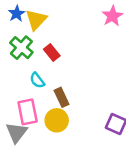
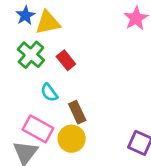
yellow triangle: (36, 20) -> (48, 23), turned 35
pink rectangle: (28, 112) -> (38, 129), turned -50

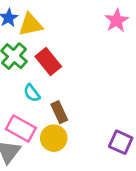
red rectangle: (66, 60) -> (48, 62), size x1.4

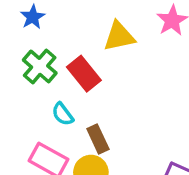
yellow triangle: (30, 25) -> (119, 36), moved

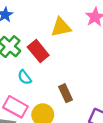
brown rectangle: (98, 139) -> (66, 93), moved

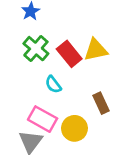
yellow triangle: (61, 27) -> (96, 50), moved

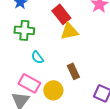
green cross: (36, 49) -> (24, 30), turned -36
red rectangle: (69, 54) -> (61, 14), moved

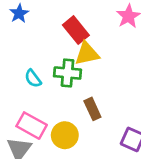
green cross: (24, 30) -> (68, 73), moved
cyan semicircle: (37, 57) -> (33, 78), moved

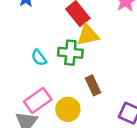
pink rectangle: (32, 126) -> (38, 101), turned -64

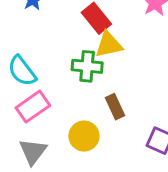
cyan semicircle: (39, 58) -> (22, 71), moved, size x1.5
pink rectangle: (38, 101) -> (33, 107), moved

